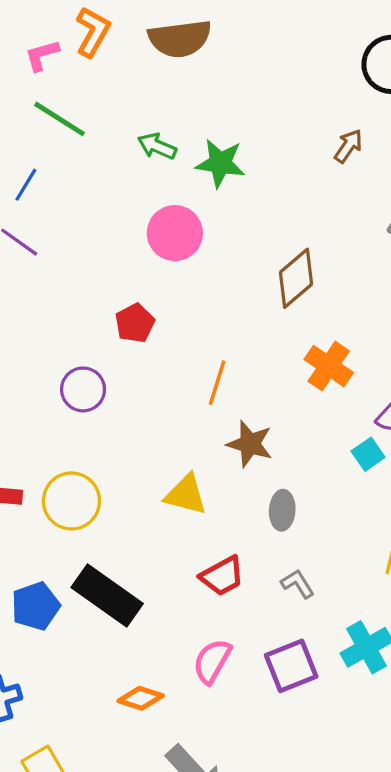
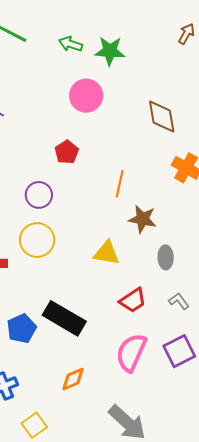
brown diamond: (296, 278) -> (162, 116), turned -54
yellow circle: (71, 501) -> (37, 240), moved
pink semicircle: (212, 661) -> (131, 352), size x1.4
orange diamond: (141, 698) -> (73, 379), moved, turned -36

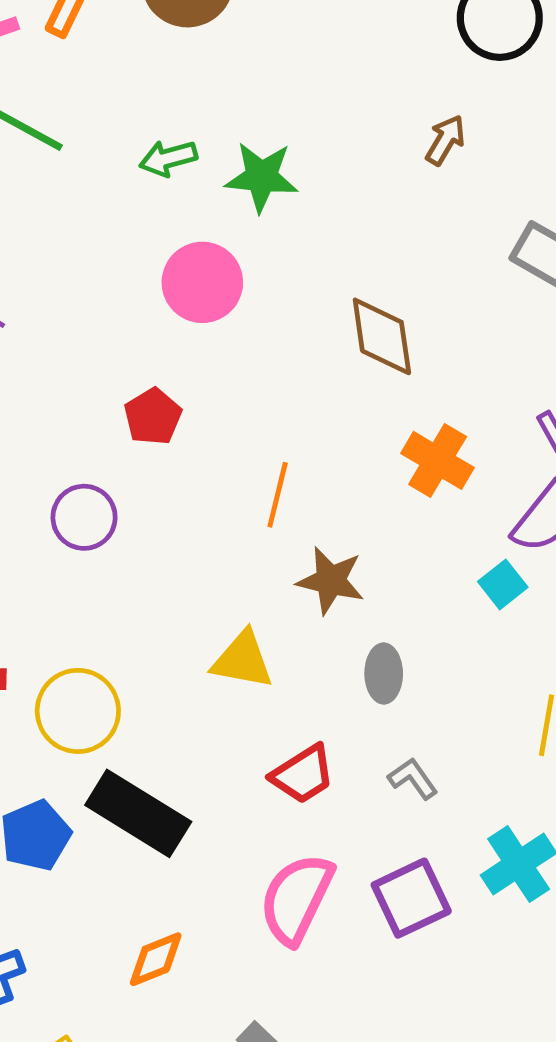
green arrow: (71, 44) -> (168, 158), turned -35
yellow circle: (37, 240) -> (78, 711), moved

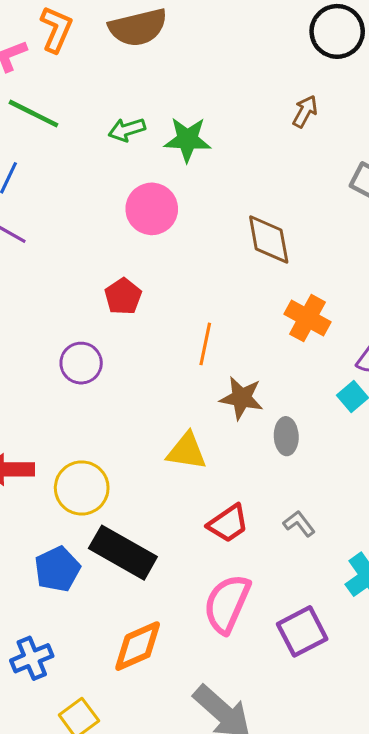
gray ellipse: (384, 673) -> (286, 436), moved
purple square: (411, 898) -> (302, 631), moved
orange diamond: (156, 959) -> (138, 646), size x1.4

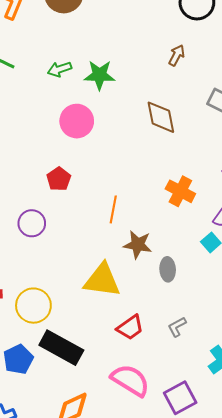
brown diamond: (269, 239) -> (161, 117), moved
yellow triangle: (187, 451) -> (102, 280), size x1.4
gray L-shape: (299, 524) -> (177, 327), turned -80
pink semicircle: (227, 604) -> (130, 380), turned 99

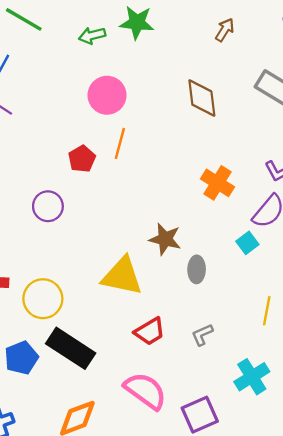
green star: (99, 75) -> (137, 23), moved
orange line: (113, 209) -> (120, 143), moved

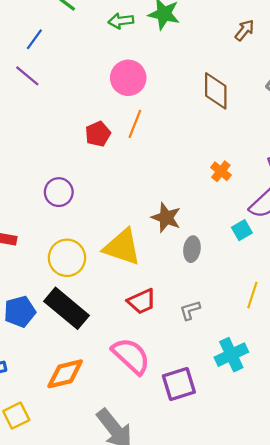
orange cross: (218, 183) -> (221, 171), size x0.7
purple circle: (48, 206) -> (59, 192), moved
yellow circle: (43, 299) -> (67, 258), moved

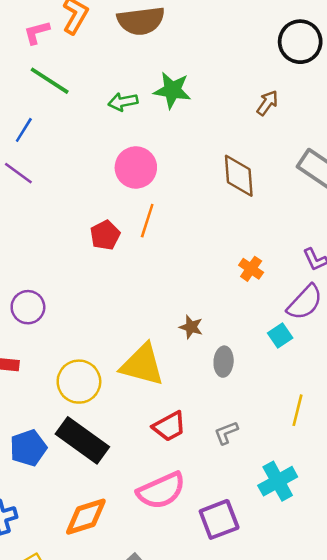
purple circle: (59, 192) -> (28, 307), moved
brown star: (166, 218) -> (191, 327), size x0.7
pink semicircle: (131, 356) -> (161, 491), turned 117

